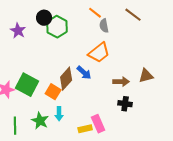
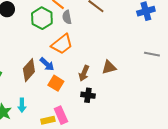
green hexagon: (57, 27) -> (42, 18), moved
brown arrow: (121, 82) -> (84, 73), turned 112
orange square: (53, 92) -> (56, 83), moved

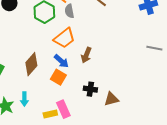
blue arrow: (47, 64) -> (61, 61), moved
brown triangle: (109, 67) -> (111, 99), moved
brown arrow: (84, 73) -> (86, 55), moved

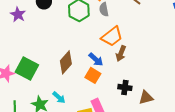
orange trapezoid: (64, 38) -> (112, 36), moved
cyan arrow: (24, 99) -> (59, 97), turned -48

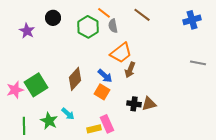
green square: (27, 68) -> (36, 85), turned 30
brown triangle: (146, 97) -> (149, 104), moved

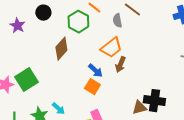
gray semicircle: (113, 26) -> (117, 21), moved
brown diamond: (75, 79) -> (61, 49), moved
black cross: (134, 104) -> (154, 101), moved, size x1.5
brown triangle: (149, 104) -> (139, 108), moved

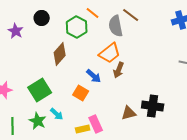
gray semicircle: (117, 21) -> (116, 26), size x1.5
green square: (26, 80) -> (40, 90), moved
orange square: (92, 87) -> (81, 93), moved
brown triangle: (139, 108) -> (129, 113), moved

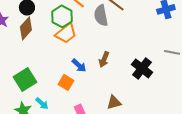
orange trapezoid: (110, 53) -> (66, 33), moved
brown diamond: (60, 54) -> (26, 28), moved
black cross: (153, 106) -> (142, 68), moved, turned 30

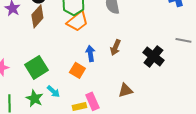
blue arrow: (79, 65) -> (90, 53), turned -140

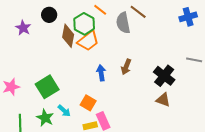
brown diamond: (37, 16) -> (68, 36), moved, turned -30
orange square: (77, 70) -> (88, 103), moved
brown triangle: (125, 90) -> (163, 100), moved, turned 35

